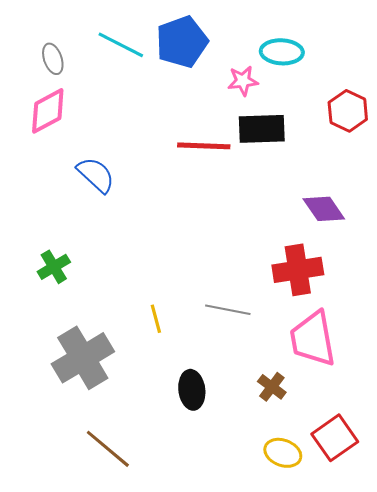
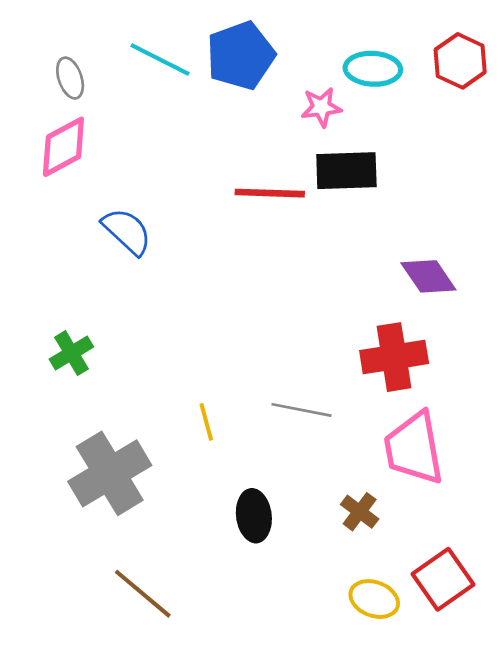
red hexagon: (348, 111) -> (460, 61), moved

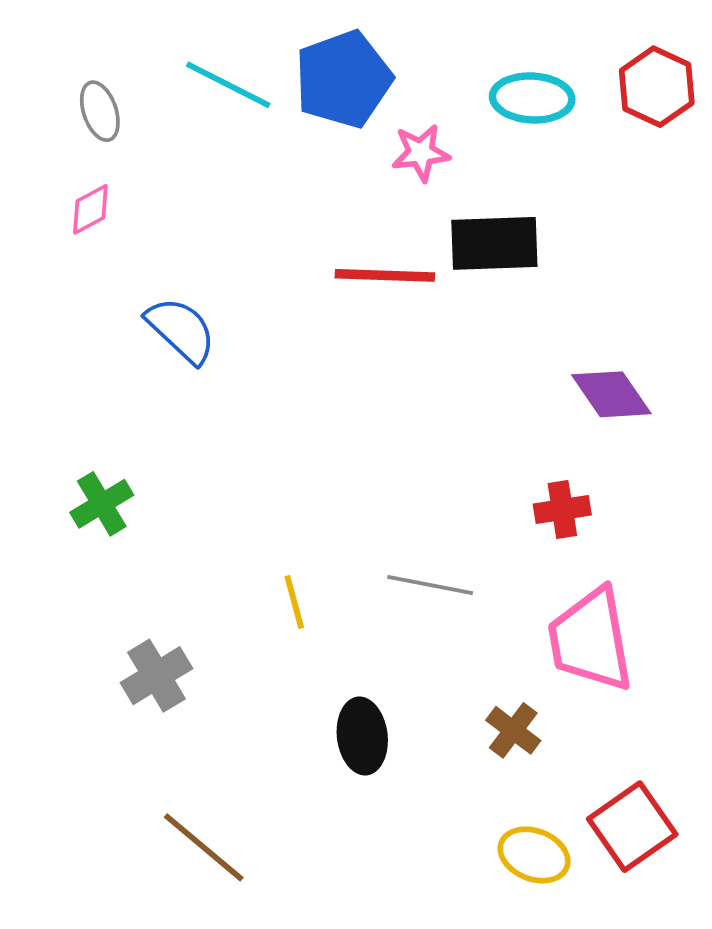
pink star: (321, 107) -> (421, 153), moved
pink diamond: (63, 147) -> (90, 209), size x0.6
red cross: (394, 357) -> (562, 510), size x0.6
gray cross: (110, 473) -> (156, 676), size x0.6

